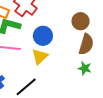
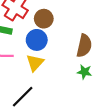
brown circle: (81, 21) -> (44, 19), moved

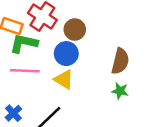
yellow triangle: (35, 63) -> (64, 79), turned -42

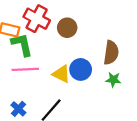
green L-shape: (24, 43) -> (22, 45), turned 70
blue circle: (66, 54) -> (81, 69), moved

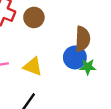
blue circle: (81, 69) -> (75, 57), moved

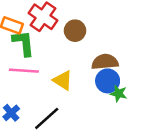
brown semicircle: (83, 39) -> (105, 62), moved, turned -110

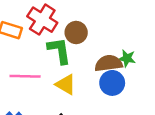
green L-shape: (23, 43) -> (59, 51), moved
green star: (119, 94) -> (127, 58), moved

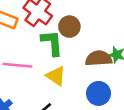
blue circle: (112, 83) -> (99, 93), moved

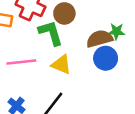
blue circle: (99, 93) -> (106, 58), moved

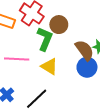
green L-shape: (51, 33) -> (45, 39), turned 30
brown semicircle: (99, 39) -> (85, 50), turned 60

